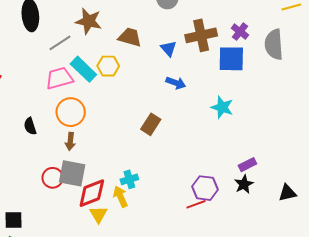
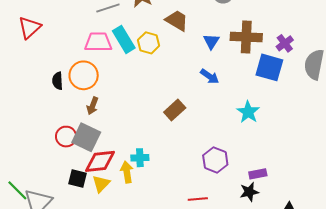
orange circle: (71, 112) -> (84, 75), moved
purple hexagon: (205, 188) -> (215, 160), moved
black square: (14, 220) -> (78, 178), moved

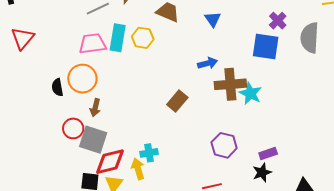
brown cross: (246, 37) -> (230, 84), moved
cyan rectangle: (124, 39) -> (118, 38), turned 48
blue triangle: (211, 41) -> (213, 19), moved
blue arrow: (210, 76) -> (208, 63), turned -42
red circle: (66, 137) -> (73, 128), moved

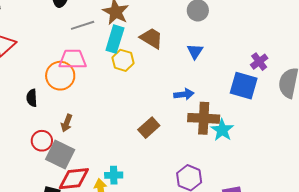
cyan rectangle: (118, 38) -> (115, 39), moved
orange circle: (82, 79) -> (60, 76), moved

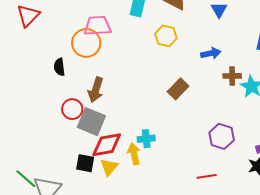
yellow hexagon: (123, 60) -> (166, 36), moved
brown cross: (204, 118) -> (232, 76), size x0.6
brown arrow: (67, 123) -> (96, 90), size x1.4

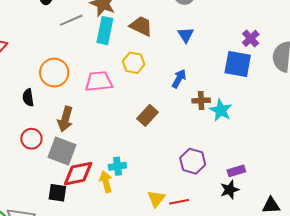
pink trapezoid: (98, 26) -> (99, 81), moved
blue arrow: (211, 53) -> (179, 79), turned -48
red circle: (72, 109) -> (31, 139), moved
yellow triangle: (109, 167) -> (156, 199), moved

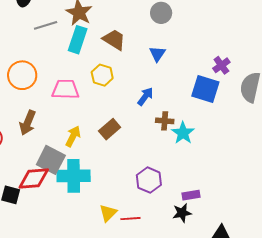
gray square: (62, 151) -> (51, 160), moved
cyan cross: (117, 166) -> (74, 176), size x1.8
yellow arrow: (106, 182) -> (73, 136), moved, turned 35

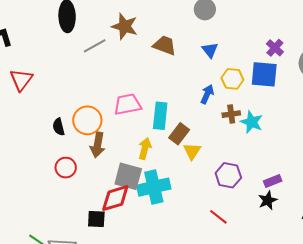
cyan rectangle: (78, 40) -> (160, 116), moved
orange circle: (22, 75) -> (87, 120), moved
yellow hexagon: (102, 75) -> (232, 79), moved
yellow triangle: (108, 213) -> (192, 151), moved
red line: (130, 219) -> (218, 217), turned 54

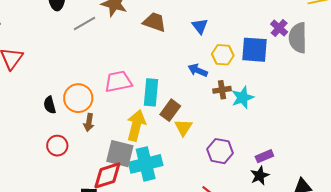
purple cross: (275, 48) -> (279, 28), moved
blue arrow: (207, 94) -> (198, 70), turned -90
cyan star: (252, 122) -> (243, 98), turned 30
brown arrow: (98, 145) -> (89, 122), size x0.7
yellow arrow: (145, 148) -> (136, 125), size x1.4

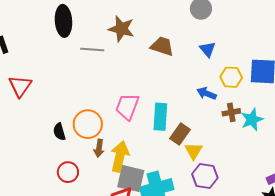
gray line: (84, 24) -> (92, 49), turned 35
pink trapezoid: (118, 81) -> (127, 107), turned -56
yellow arrow: (136, 125) -> (120, 156), moved
purple hexagon: (220, 151) -> (205, 176), moved

